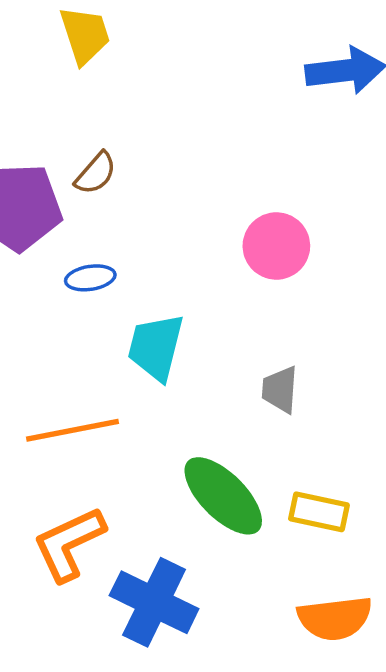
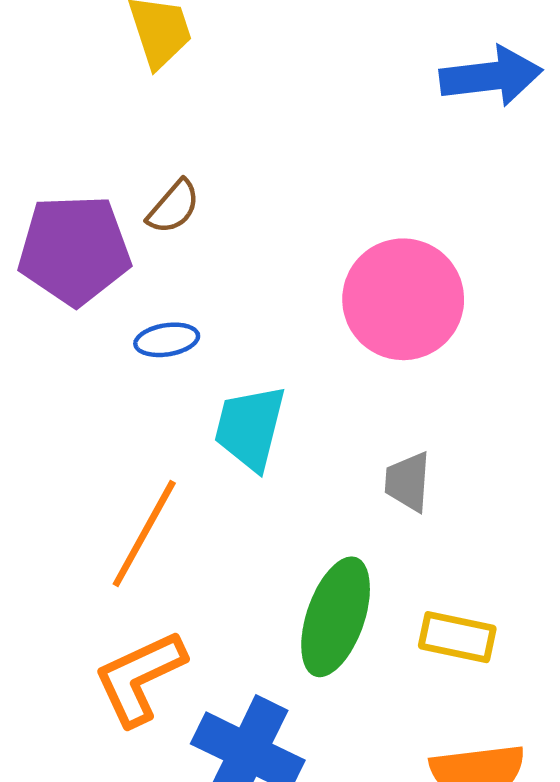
pink circle: (276, 246) -> (403, 299), size x1.4
orange line: (73, 430) -> (144, 534), turned -50
green ellipse: (223, 496) -> (336, 617), turned 64

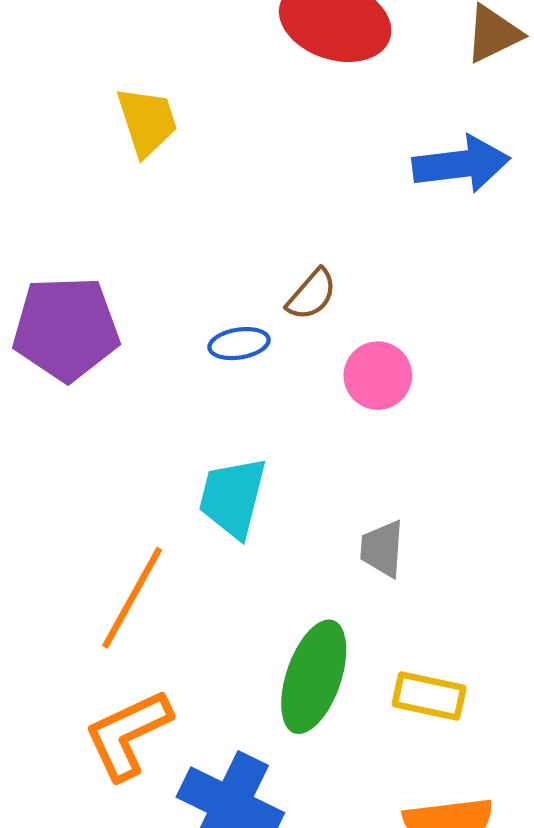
brown semicircle: (173, 207) -> (312, 294), moved
pink circle: (403, 299) -> (378, 376), size x0.6
blue ellipse: (167, 340) -> (239, 344), moved

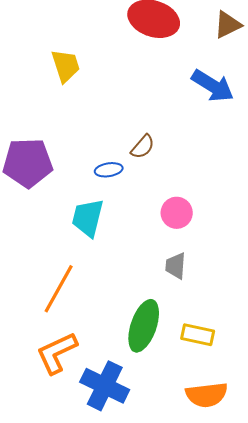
blue arrow: (461, 164) -> (213, 86), turned 39
pink circle: (378, 376) -> (177, 213), moved
cyan trapezoid: (233, 497) -> (88, 218), moved

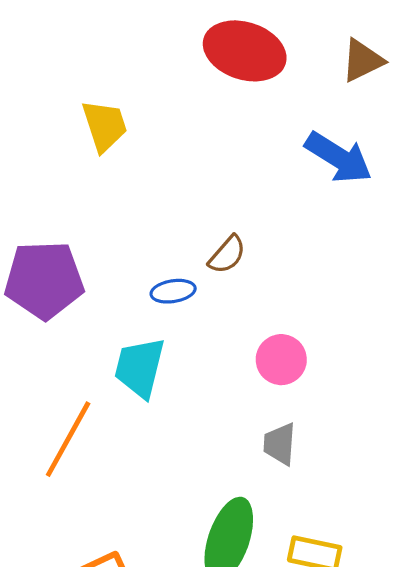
orange line: (59, 289) -> (68, 439), moved

